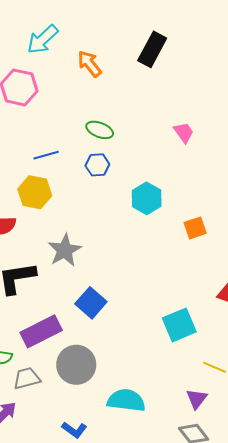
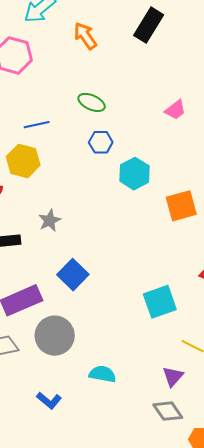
pink trapezoid: (184, 133) -> (175, 110), turned 85
blue hexagon: (97, 165) -> (101, 142), moved
orange square: (195, 228) -> (181, 206), size x1.4
gray star: (65, 250) -> (50, 221), size x0.7
cyan semicircle: (126, 400) -> (103, 374), size x0.7

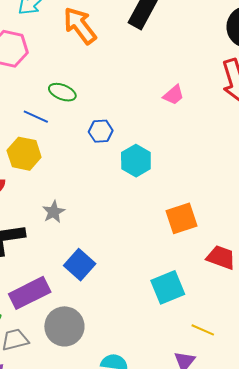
orange arrow: (85, 36) -> (80, 26), size x1.4
green ellipse: (92, 102) -> (62, 92), moved
blue line: (37, 125) -> (36, 117), turned 40
orange square: (181, 206) -> (182, 218), moved

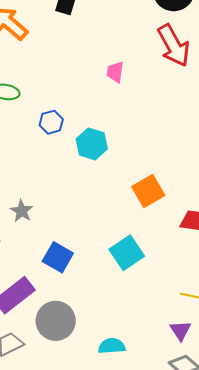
pink trapezoid: (174, 95) -> (115, 72), turned 150
cyan square: (168, 287) -> (127, 253), moved

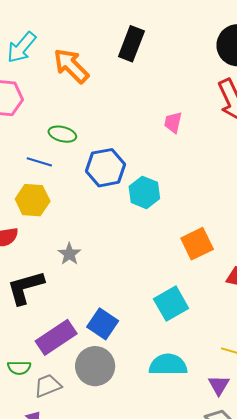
blue hexagon: (51, 122) -> (106, 168), size x1.6
blue square: (58, 257) -> (103, 324), moved
cyan semicircle: (112, 346) -> (168, 365), moved, size x1.4

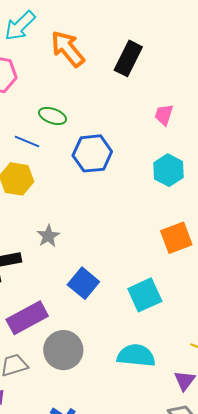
black rectangle: (131, 44) -> (128, 58), moved
cyan hexagon: (144, 192) -> (168, 170), moved
blue square: (103, 324) -> (83, 283), moved

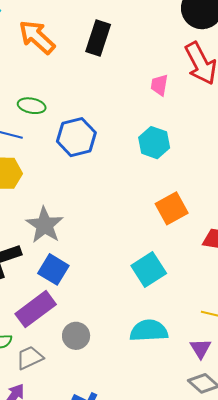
pink trapezoid: (164, 115) -> (159, 85), moved
gray star: (48, 236) -> (45, 225), size x1.6
blue square: (83, 283) -> (53, 269), moved
gray circle: (63, 350) -> (76, 336), size x0.7

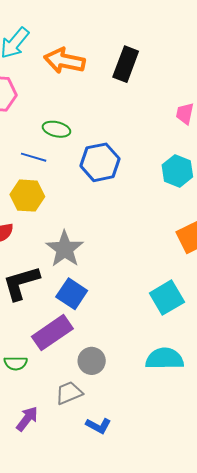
orange arrow: (37, 37) -> (64, 61), turned -33
gray trapezoid: (30, 358) -> (69, 393), moved

